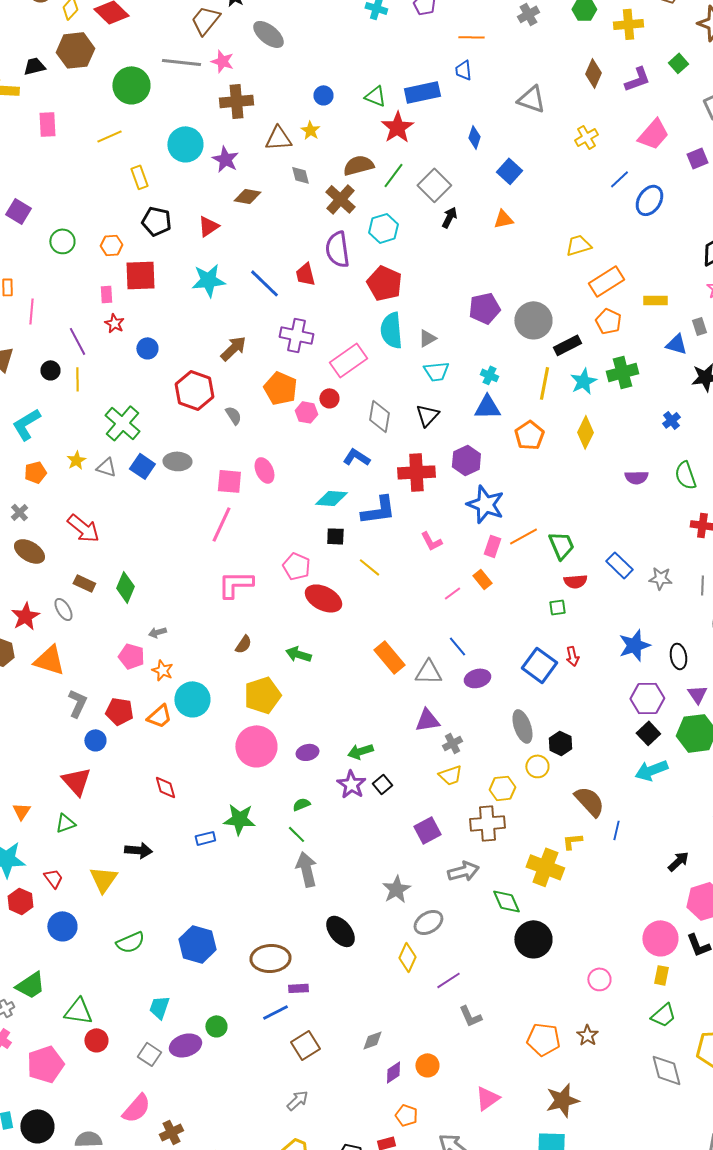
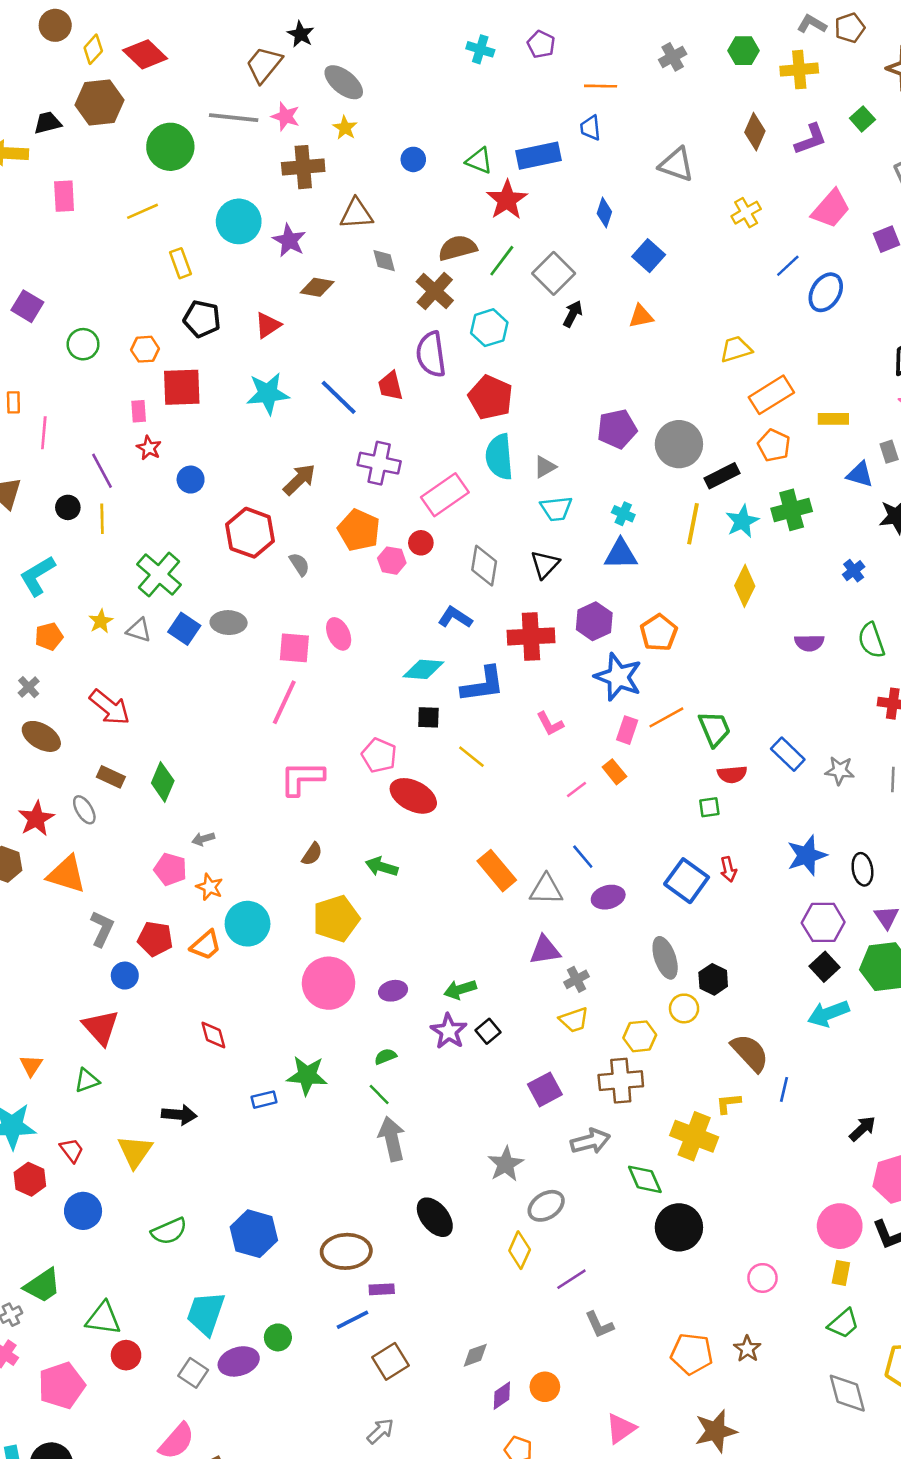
yellow star: (310, 130) -> (345, 128), moved
orange pentagon: (529, 435) -> (659, 633), moved
cyan trapezoid: (159, 1007) -> (206, 1313), size x1.5

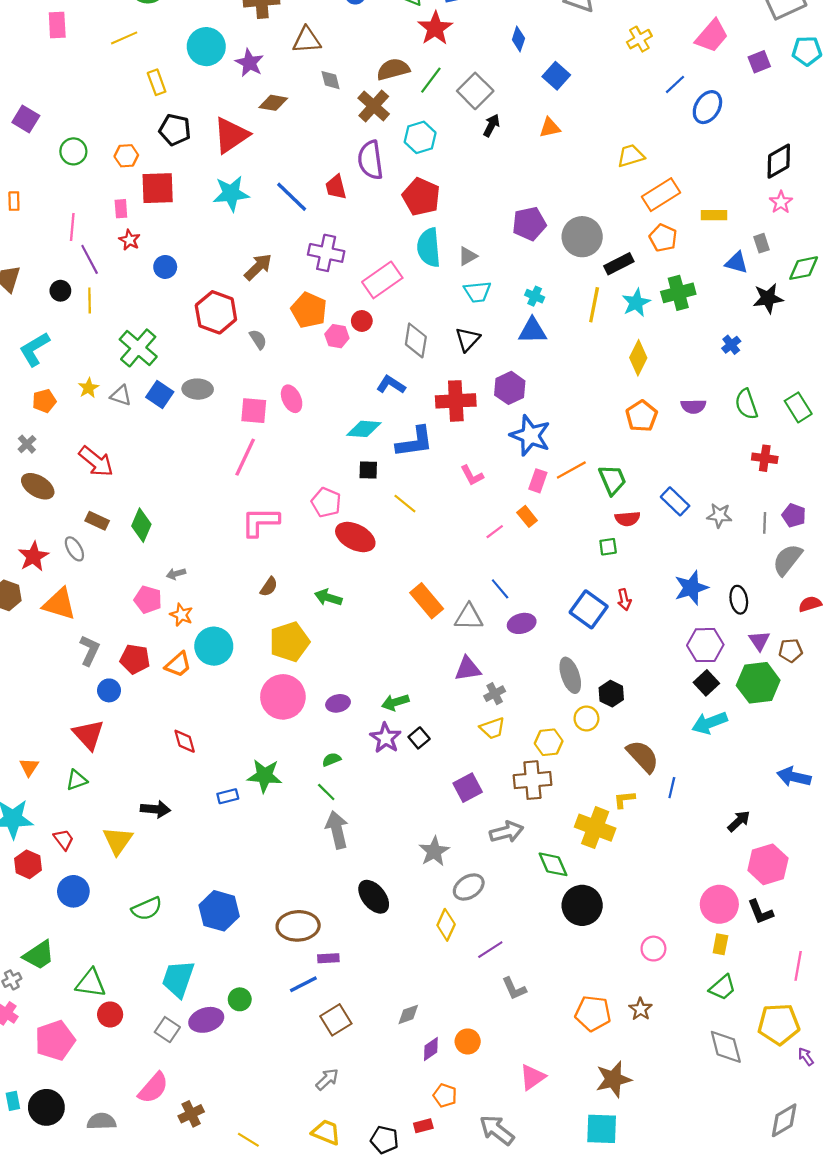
red triangle: (268, 325) -> (231, 135), size x1.6
pink line: (44, 433) -> (72, 227), moved
orange pentagon: (659, 633) -> (642, 416), moved

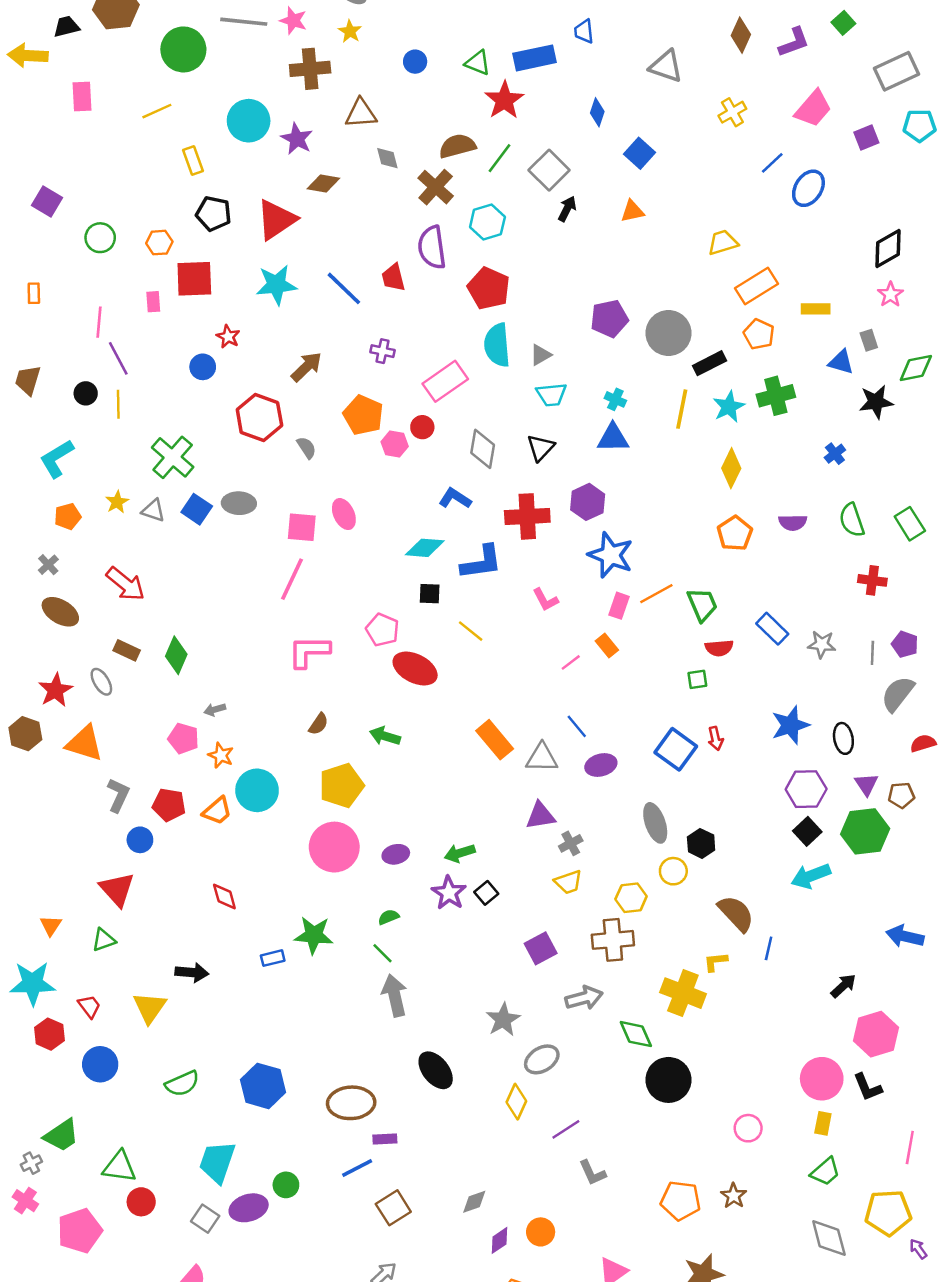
red star: (130, 240) -> (228, 337), moved
purple cross: (326, 253) -> (382, 351), size x0.6

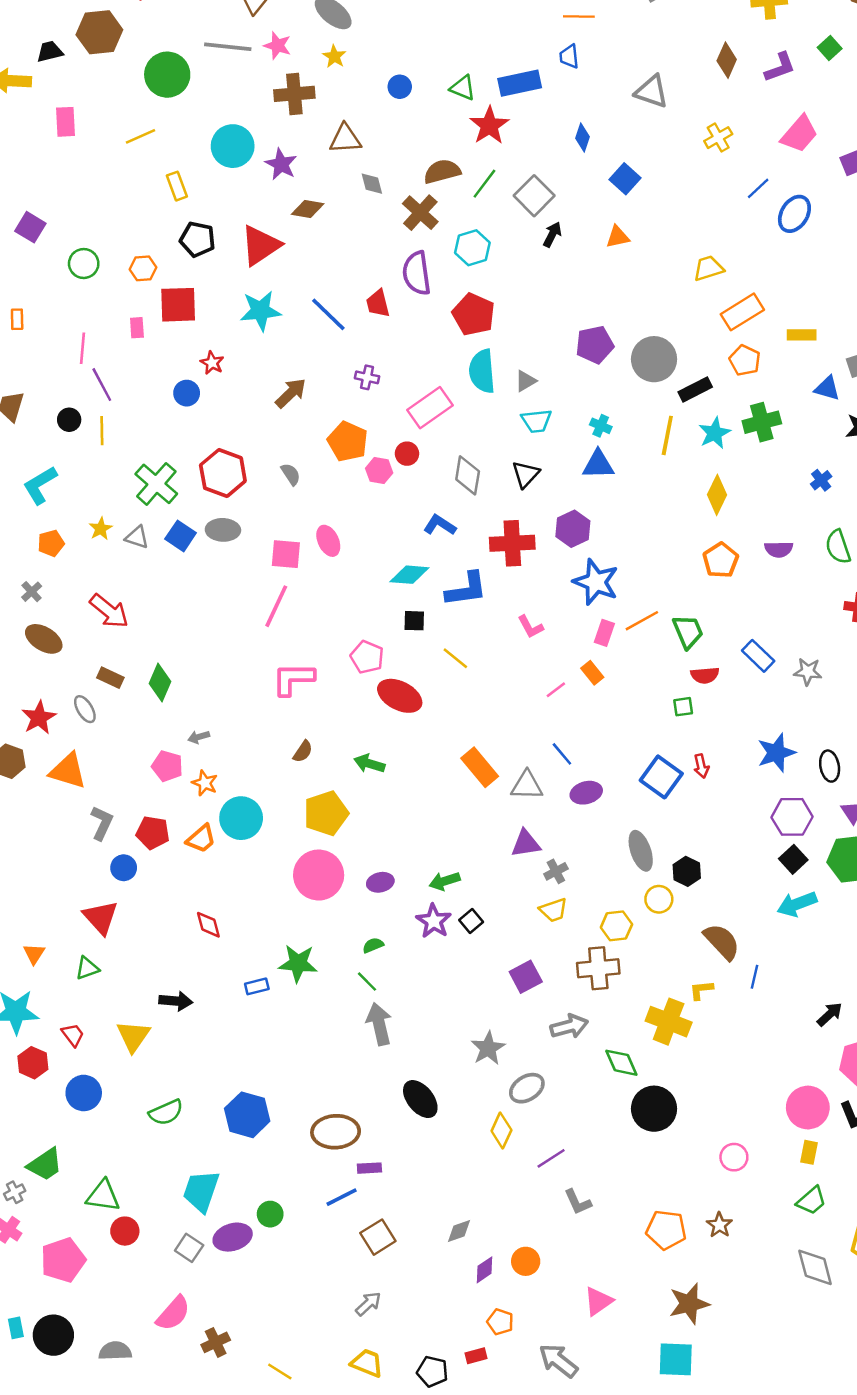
red hexagon: (259, 418) -> (223, 473), moved

